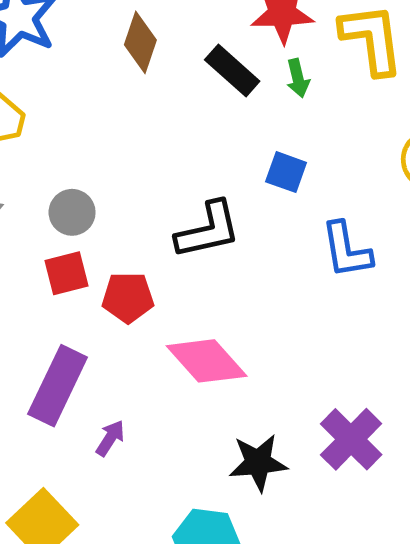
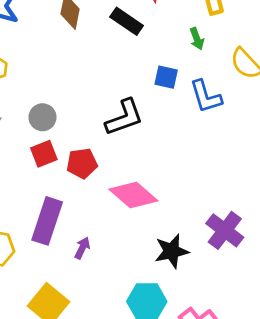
green arrow: (298, 78) -> (197, 39), moved
blue L-shape: (346, 250) -> (206, 97), moved

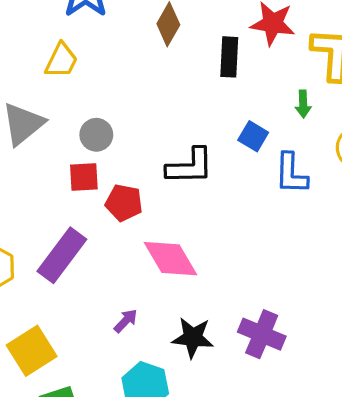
black rectangle: (127, 21) -> (229, 57), turned 40
purple cross: (225, 230) -> (262, 334), turned -33
purple arrow: (82, 248) -> (126, 321), moved

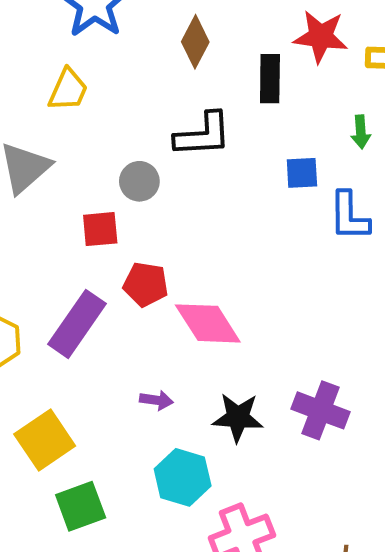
gray circle: (96, 135) -> (139, 181), moved
blue square: (253, 136) -> (302, 173), turned -32
black L-shape: (190, 166) -> (203, 135), moved
red pentagon: (124, 203) -> (146, 284), moved
purple arrow: (126, 321) -> (156, 400), turned 56

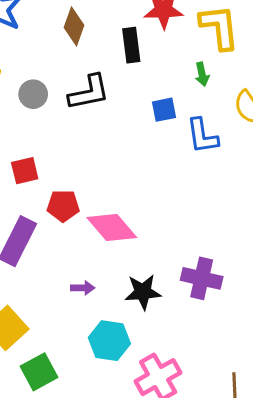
gray circle: (139, 181) -> (33, 94), moved

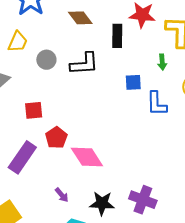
brown diamond: (74, 26) -> (80, 18), turned -65
red pentagon: (63, 206) -> (56, 138), turned 30
purple arrow: (83, 288) -> (62, 195), turned 42

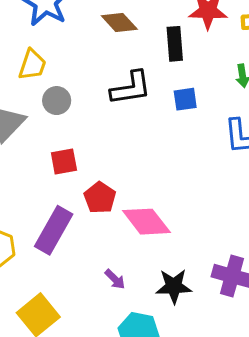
gray circle: (46, 60) -> (57, 101), moved
blue square: (133, 82) -> (185, 99), moved

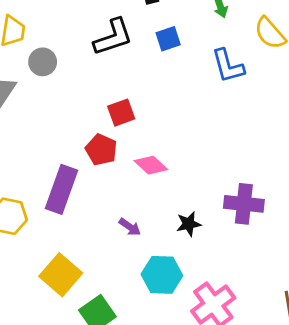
red square: (64, 161) -> (121, 113), moved
pink diamond: (146, 222) -> (151, 165), size x0.7
black star: (174, 286) -> (189, 224), size x0.7

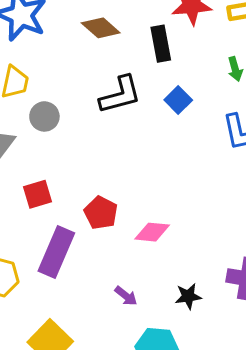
blue square: (168, 39) -> (178, 100), turned -30
red square: (121, 113) -> (37, 194), moved
pink diamond: (151, 165) -> (152, 232), turned -40

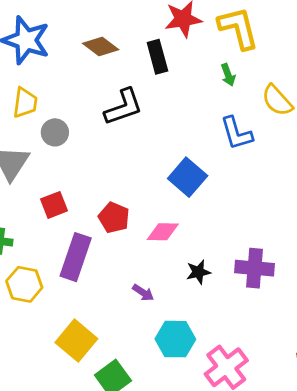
blue square: (178, 100) -> (188, 177), moved, size x1.5
black star: (188, 296) -> (198, 272), moved

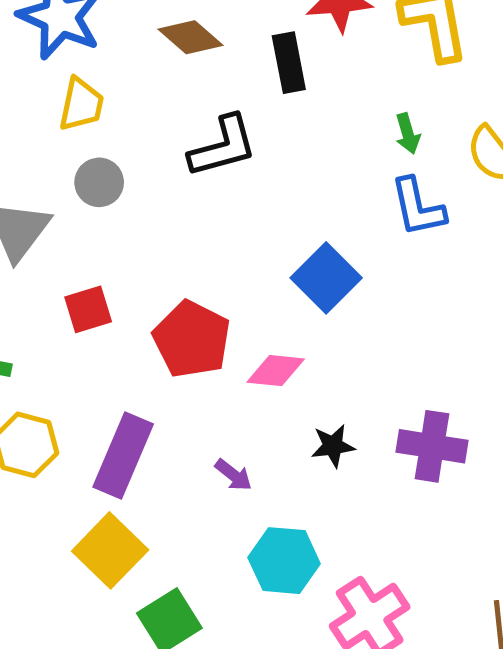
green arrow: (228, 75) -> (408, 134), moved
yellow trapezoid: (25, 103) -> (81, 104), moved
red pentagon: (114, 218) -> (192, 339), size x1.4
purple rectangle: (76, 257) -> (123, 455), moved

